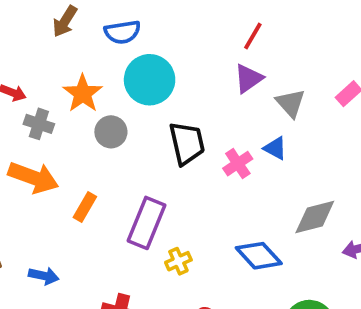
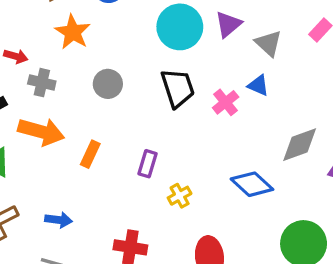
cyan circle: (150, 80) -> (180, 27), moved
orange star: (83, 93) -> (73, 32), moved
purple rectangle: (146, 223) -> (147, 164), size x0.6

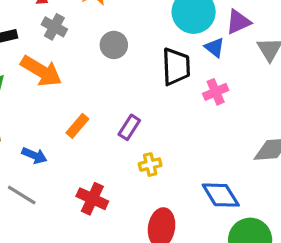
blue triangle: (258, 85) -> (215, 47), moved
orange rectangle: (90, 154) -> (77, 126), moved
blue diamond: (252, 184) -> (221, 195), moved

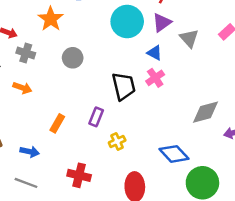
blue triangle: (215, 47) -> (155, 53), moved
black trapezoid: (176, 67) -> (124, 86), moved
orange arrow: (41, 71) -> (22, 88), size x0.6

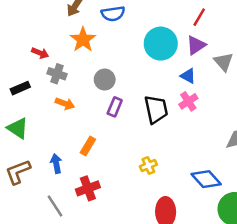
orange arrow: (22, 88) -> (65, 104), moved
purple rectangle: (96, 117) -> (115, 107), moved
blue arrow: (30, 152) -> (56, 164), moved, turned -114
red cross: (79, 175) -> (88, 188), moved, turned -35
gray line: (26, 183) -> (55, 206), turned 35

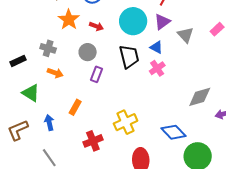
red arrow: (40, 53) -> (96, 26), moved
black trapezoid: (156, 109) -> (129, 57), moved
green triangle: (18, 128) -> (31, 93), moved
yellow cross: (148, 165) -> (126, 122), size x1.6
red cross: (88, 188) -> (93, 141), moved

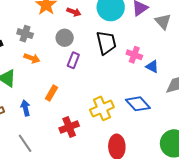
blue triangle: (156, 47) -> (152, 67), moved
pink cross: (157, 68) -> (134, 55), turned -35
blue diamond: (174, 132) -> (138, 104), moved

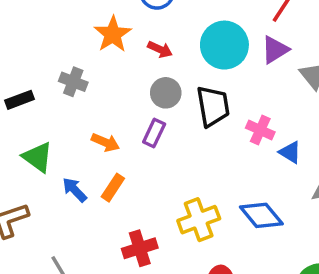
gray circle: (65, 38) -> (166, 93), moved
orange arrow: (32, 58) -> (105, 142), moved
blue arrow: (25, 108) -> (75, 190), moved, turned -35

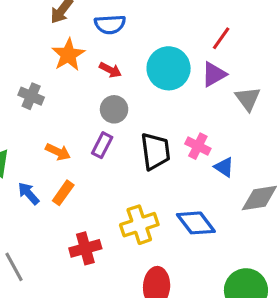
black trapezoid: (213, 106) -> (155, 151), moved

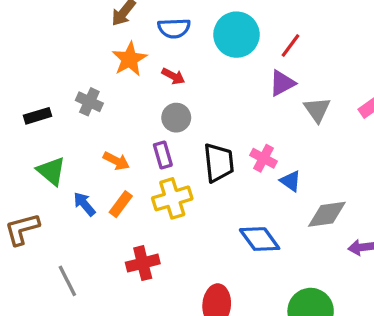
cyan circle: (169, 68) -> (236, 35), moved
purple rectangle: (102, 145) -> (163, 155), turned -45
yellow cross: (139, 225) -> (172, 198), moved

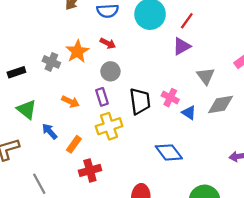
orange star: (129, 59) -> (77, 51), moved
gray triangle: (317, 110) -> (206, 76), moved
orange rectangle: (121, 204) -> (74, 144), moved
gray diamond: (327, 214) -> (220, 104), moved

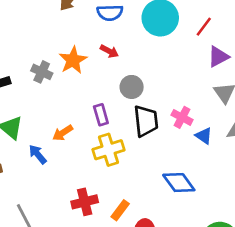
purple triangle: (182, 46) -> (218, 57), moved
gray circle: (110, 71) -> (132, 87), moved
orange arrow: (70, 102) -> (63, 133), moved, turned 120
orange rectangle: (74, 144) -> (120, 210), moved

